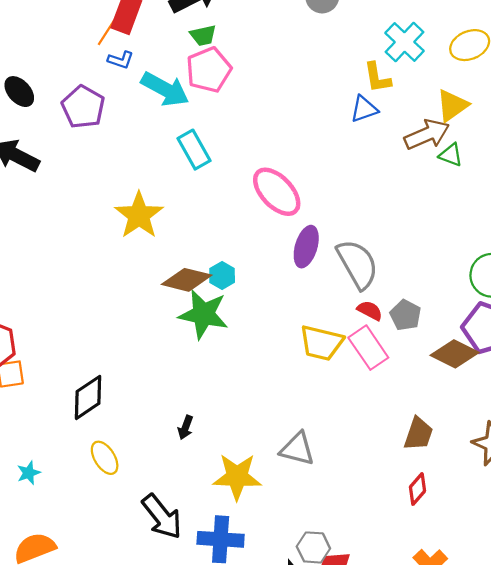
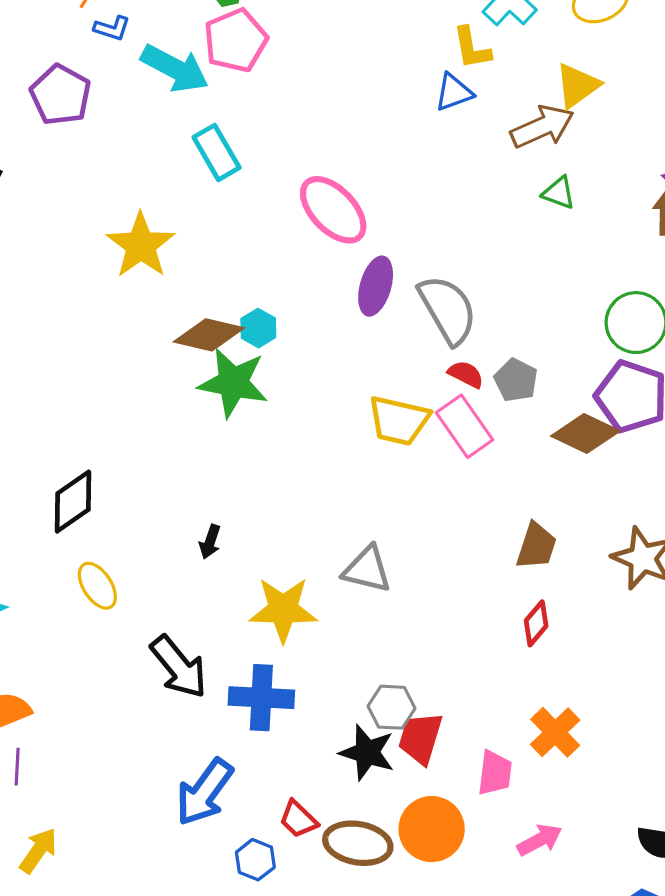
green triangle: (451, 155) -> (559, 193), moved

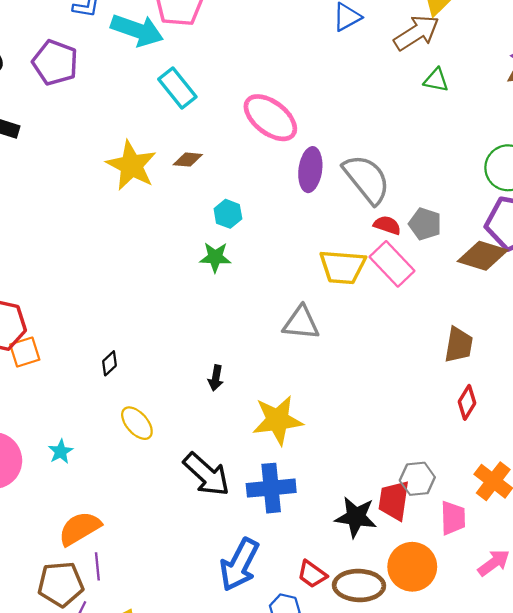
brown diamond: (209, 335) -> (188, 160), moved, size x0.6
green star: (233, 383) -> (215, 257), size x0.6
black diamond: (73, 502) -> (110, 363), size x0.5
gray triangle: (367, 569) -> (301, 323), moved
gray hexagon: (392, 707) -> (417, 479), moved

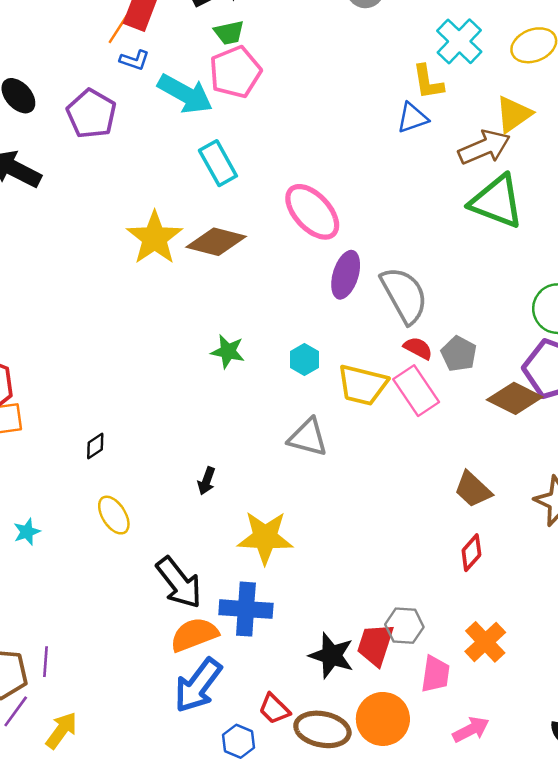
green triangle: (436, 80) -> (497, 202), size x2.0
brown diamond: (188, 160) -> (216, 242), size x1.8
cyan hexagon: (228, 214) -> (304, 360), moved
brown trapezoid: (459, 345) -> (473, 490), turned 114
orange semicircle: (80, 528) -> (194, 635), moved

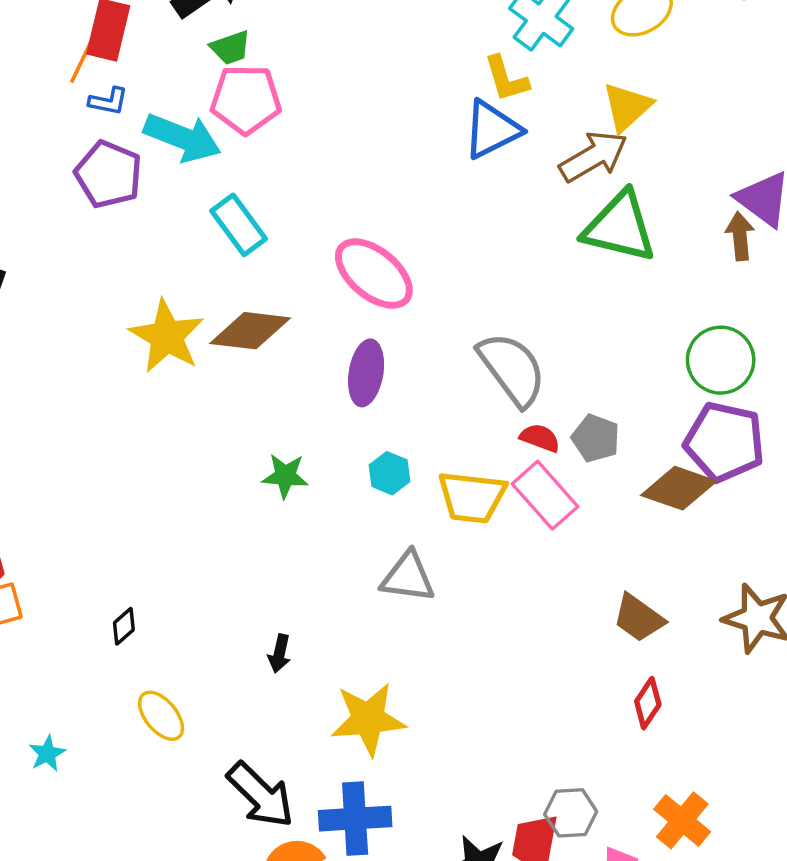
pink pentagon: (235, 72) -> (246, 99), turned 30
purple pentagon: (91, 114) -> (109, 174), moved
blue triangle: (413, 118) -> (492, 130), size x1.4
purple ellipse: (346, 275) -> (366, 373), moved

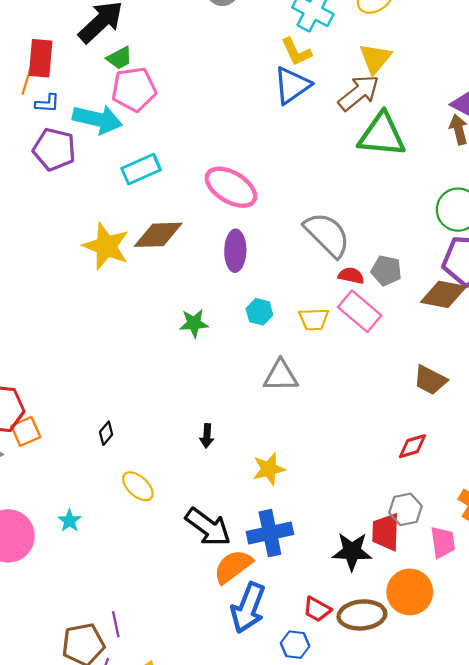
cyan rectangle: (239, 225) -> (141, 169), turned -69
yellow trapezoid: (472, 497) -> (314, 319), size x0.7
red diamond: (648, 703) -> (412, 446), moved, turned 48
yellow star: (368, 719) -> (269, 469), size x0.7

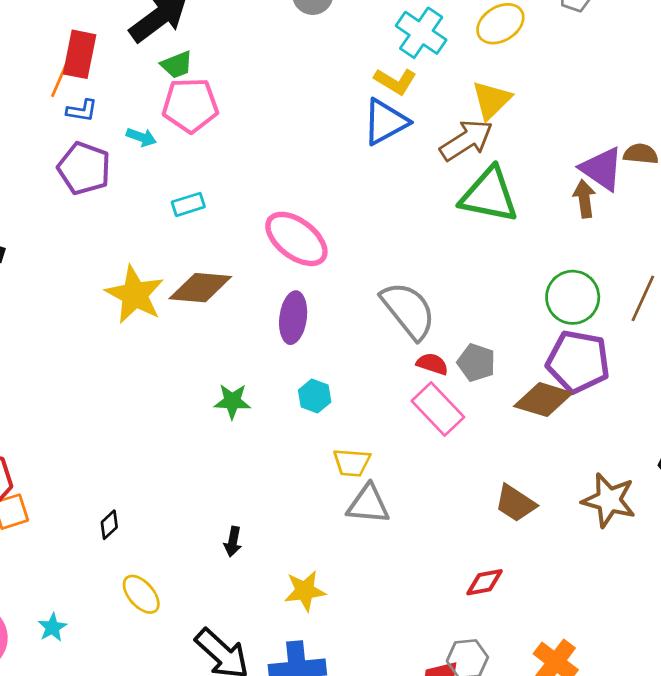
yellow L-shape: (296, 52) -> (395, 81), turned -40
cyan arrow: (97, 119) -> (141, 137), size x0.5
cyan rectangle: (141, 169) -> (188, 204), size x0.7
yellow trapezoid: (314, 319) -> (352, 463), moved
gray triangle: (281, 376) -> (368, 504), moved

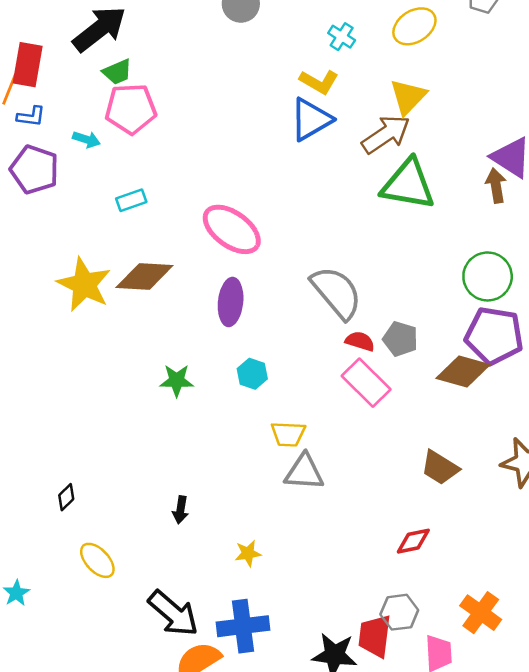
cyan cross: (421, 33) -> (342, 37), size x0.6
yellow star: (305, 591) -> (248, 553), size x0.7

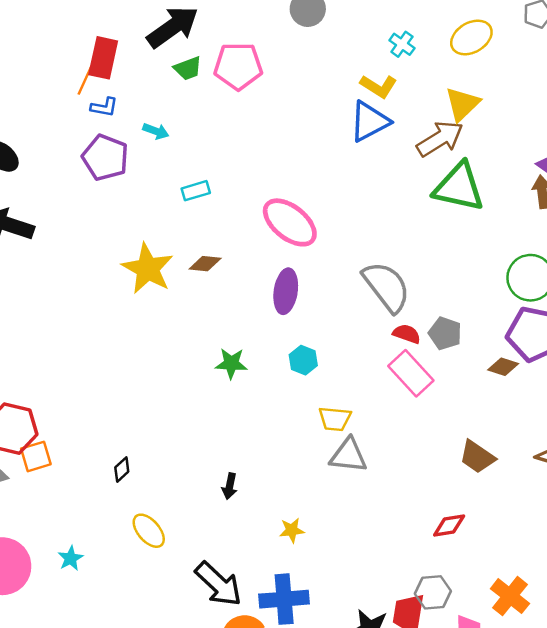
pink pentagon: (131, 109) -> (238, 66), moved
brown diamond: (144, 277) -> (205, 264), size x0.6
brown diamond: (463, 371) -> (503, 367), size x0.6

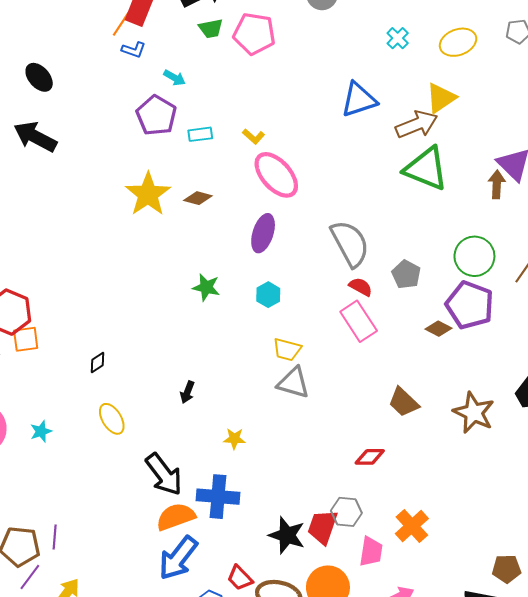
yellow L-shape: (379, 86) -> (254, 136), moved, size x0.7
purple pentagon: (105, 158) -> (156, 115), moved
gray pentagon: (445, 333) -> (406, 274), moved

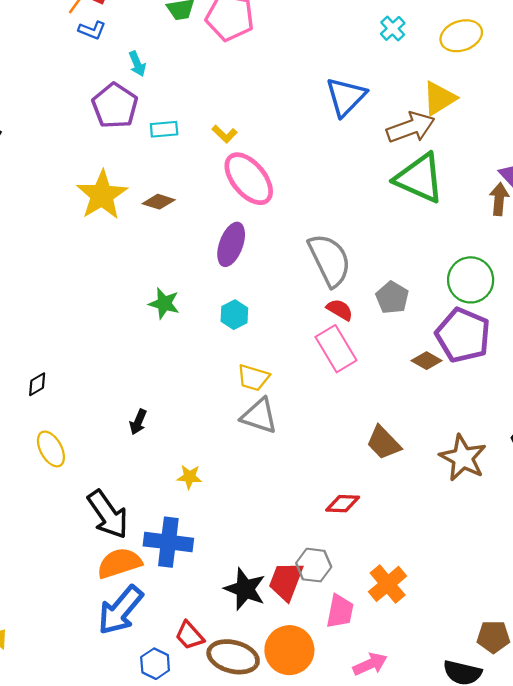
cyan arrow: (174, 78) -> (137, 64), turned 35
blue triangle: (359, 100) -> (346, 97), turned -30

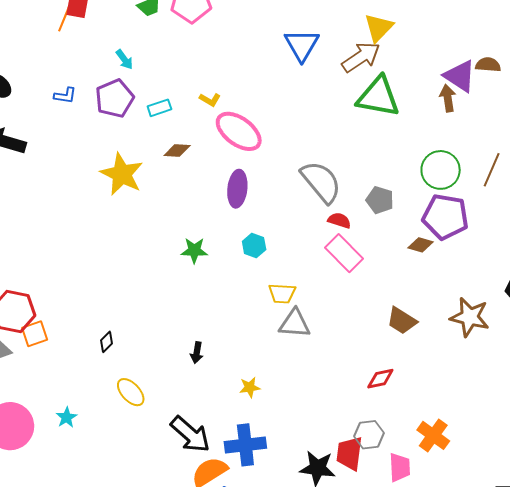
blue L-shape: (92, 30) -> (65, 95), moved
purple pentagon: (115, 106) -> (115, 98), turned 30
brown diamond: (159, 202) -> (177, 151), moved

